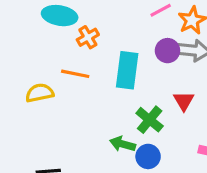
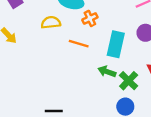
yellow semicircle: (40, 93) -> (51, 23), moved
green arrow: (123, 144) -> (107, 72), moved

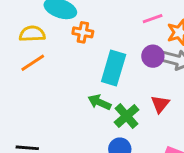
orange cross: (90, 18) -> (83, 32), turned 32
orange line: (79, 44) -> (33, 63), moved, turned -54

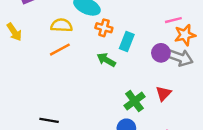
pink line: (153, 19) -> (173, 20), moved
cyan rectangle: (114, 68) -> (127, 41), moved, size x0.7
green arrow: (100, 102) -> (106, 60), moved

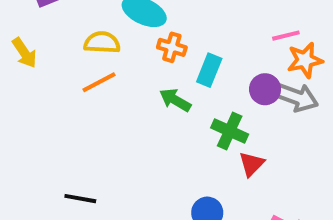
red triangle: (163, 93) -> (252, 164), moved
green cross: (134, 101) -> (230, 131), moved, turned -30

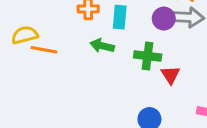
yellow semicircle: (102, 43) -> (25, 35), moved
orange line: (99, 82) -> (44, 50), turned 55

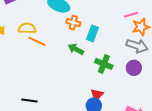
purple circle: (164, 19) -> (134, 68), moved
red triangle: (170, 75) -> (97, 95), moved

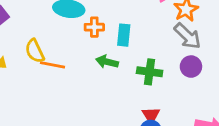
yellow semicircle: (27, 28) -> (35, 51), turned -102
gray arrow: (137, 46) -> (187, 36), turned 40

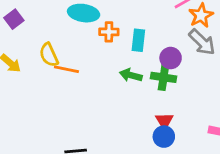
green arrow: (107, 62) -> (131, 75), moved
purple circle: (191, 67) -> (171, 58), moved

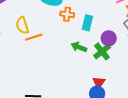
orange line: (66, 69) -> (34, 37), turned -36
green cross: (164, 77) -> (102, 51), turned 36

